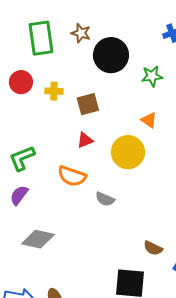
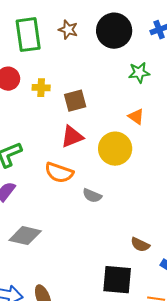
black circle: (111, 55) -> (114, 31), moved
red triangle: (85, 140) -> (72, 137), size x1.4

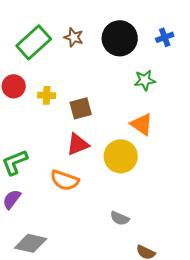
green rectangle: (28, 35) -> (34, 42), turned 56
orange triangle: (136, 117) -> (142, 124), size x1.4
gray semicircle: (92, 196) -> (120, 218), moved

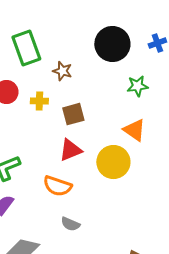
brown star: (74, 37) -> (62, 71), moved
green rectangle: (34, 42) -> (26, 48), turned -68
gray semicircle: (120, 218) -> (70, 224), moved

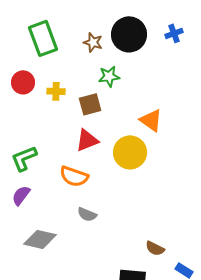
brown star: (62, 71) -> (93, 42), moved
green star: (137, 86) -> (109, 76), moved

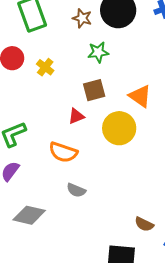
yellow cross: (56, 91) -> (45, 67), turned 36
brown square: (90, 104) -> (94, 90), moved
red triangle: (87, 140) -> (76, 116), size x0.7

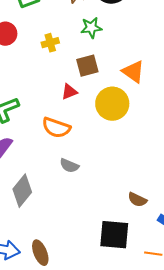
yellow cross: (45, 67) -> (50, 43), moved, turned 36
gray diamond: (29, 215) -> (22, 191), turned -64

